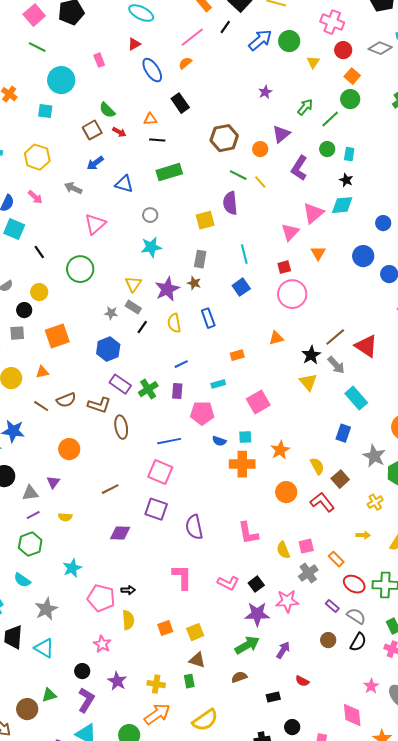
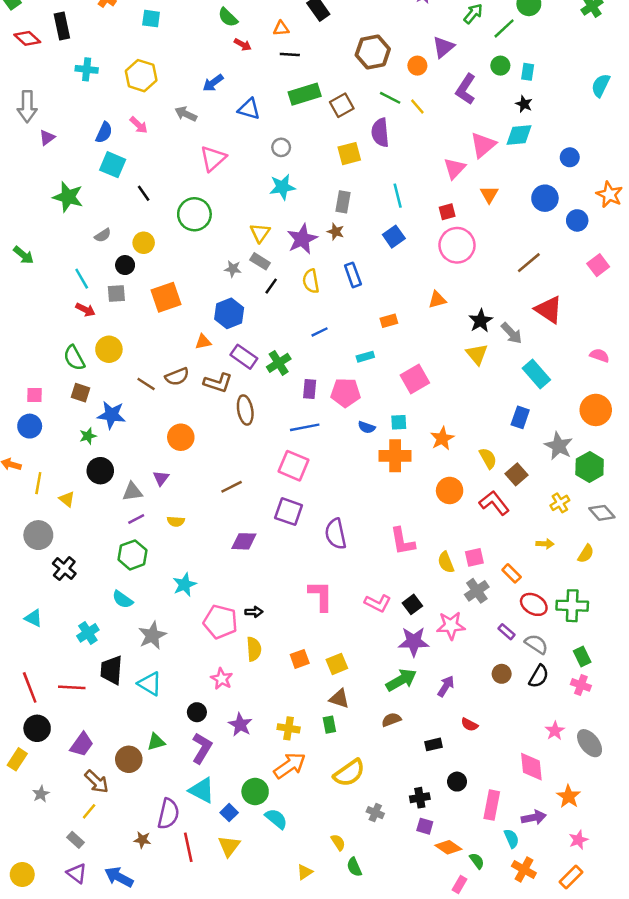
brown square: (92, 130) -> (342, 105), moved
brown line: (335, 337) -> (529, 263), moved
orange triangle: (42, 372) -> (203, 342), moved
purple rectangle: (177, 391) -> (310, 389), moved

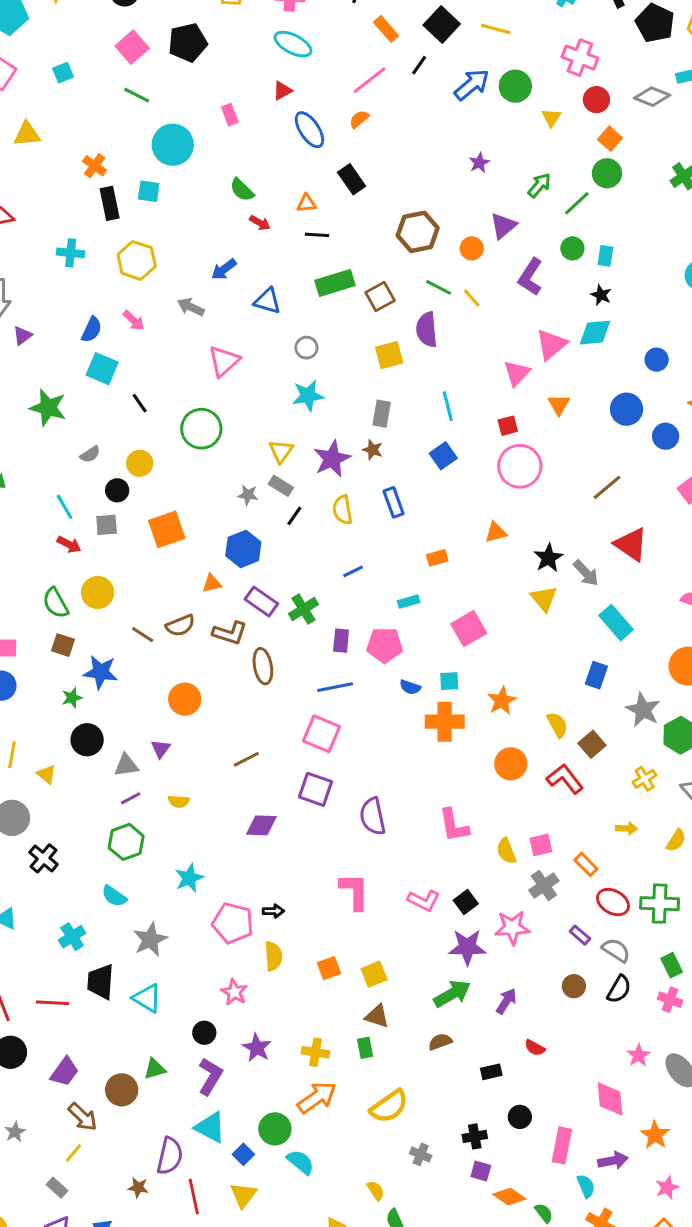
black rectangle: (62, 26) -> (110, 203), moved

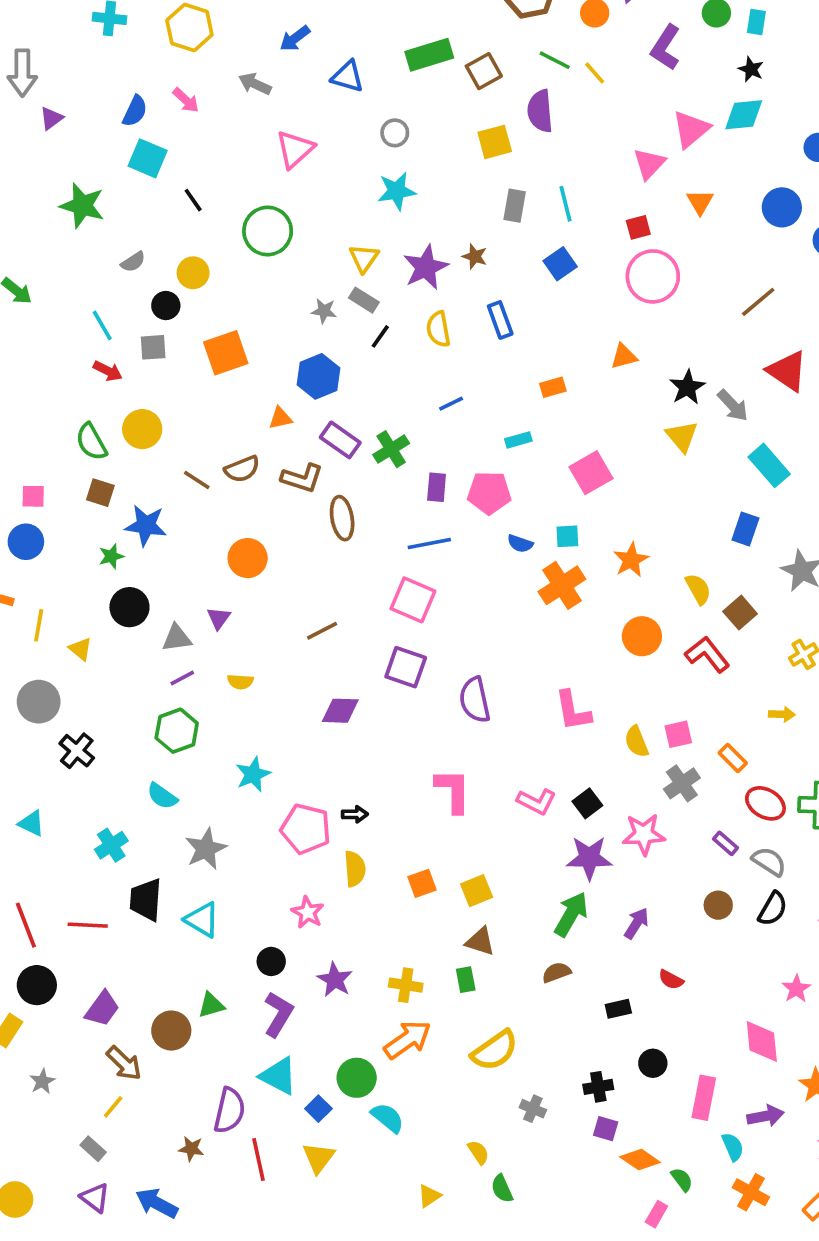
gray rectangle: (382, 414) -> (515, 206), moved
orange cross: (445, 722) -> (562, 585), turned -33
green arrow: (452, 994) -> (571, 914), turned -30

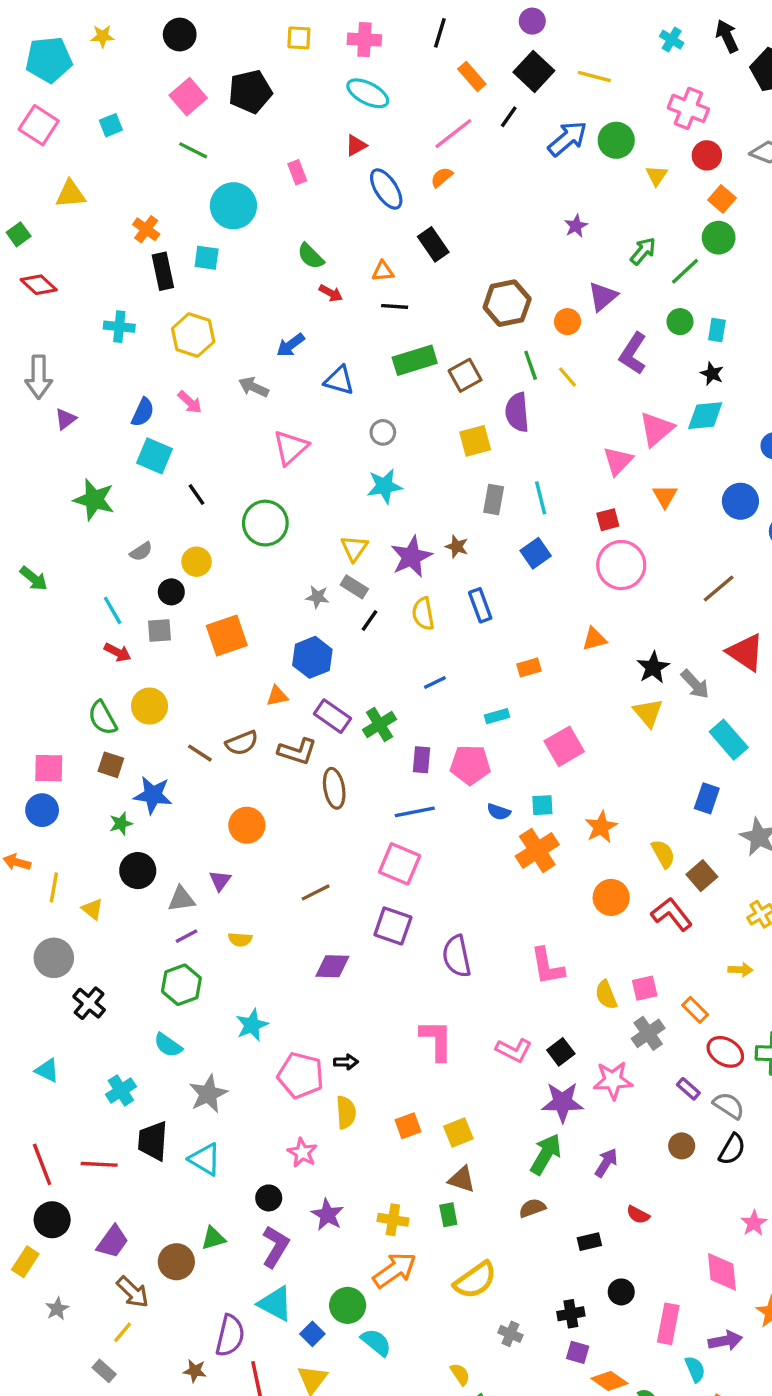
green line: (555, 60) -> (531, 365), turned 44
pink square: (33, 496) -> (49, 768), size x1.4

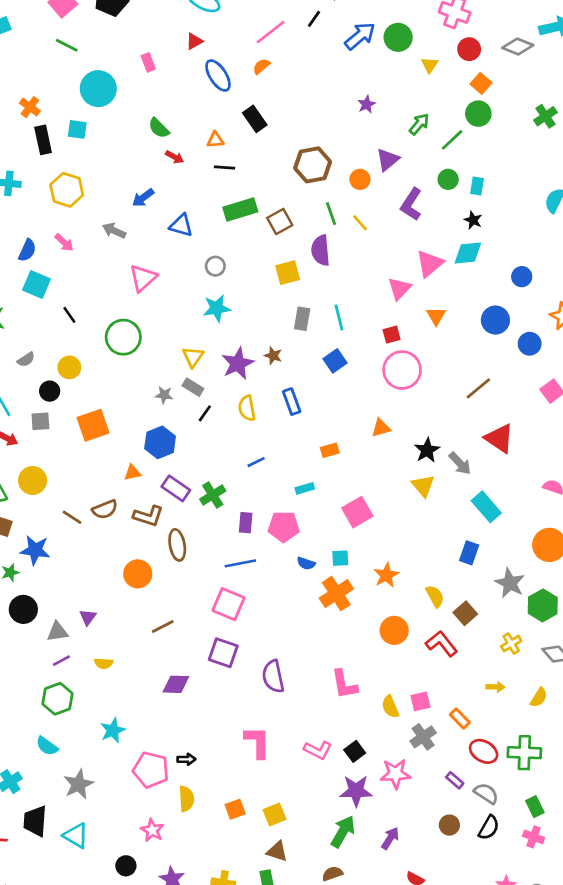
orange circle: (247, 825) -> (138, 574), moved

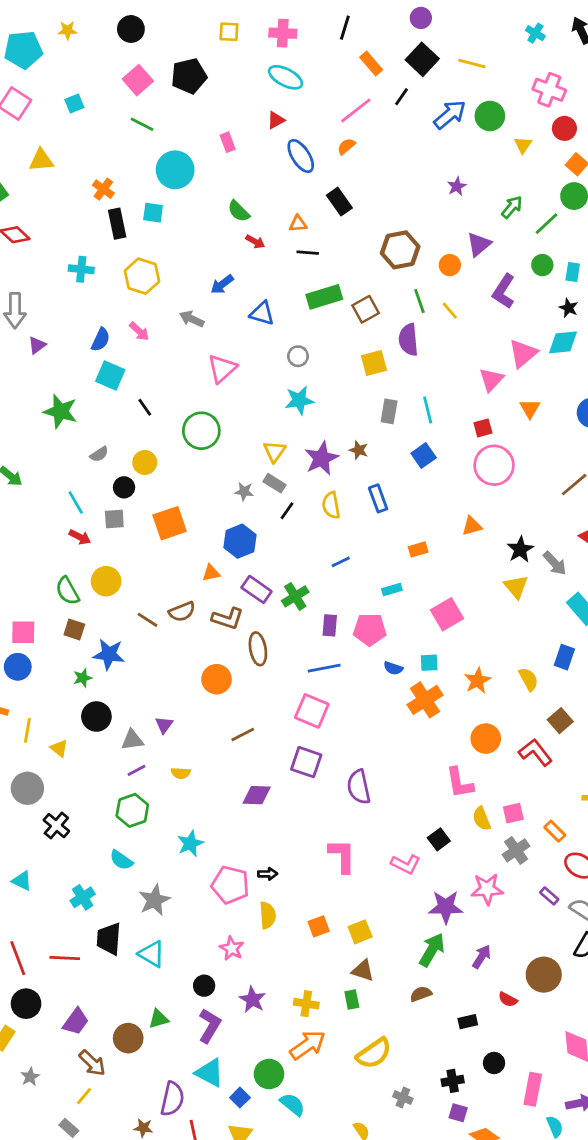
yellow semicircle: (435, 596) -> (529, 679), moved
pink L-shape: (344, 684) -> (459, 783), moved
black square: (355, 751) -> (439, 839), moved
brown circle: (449, 825) -> (544, 975), moved, size x1.6

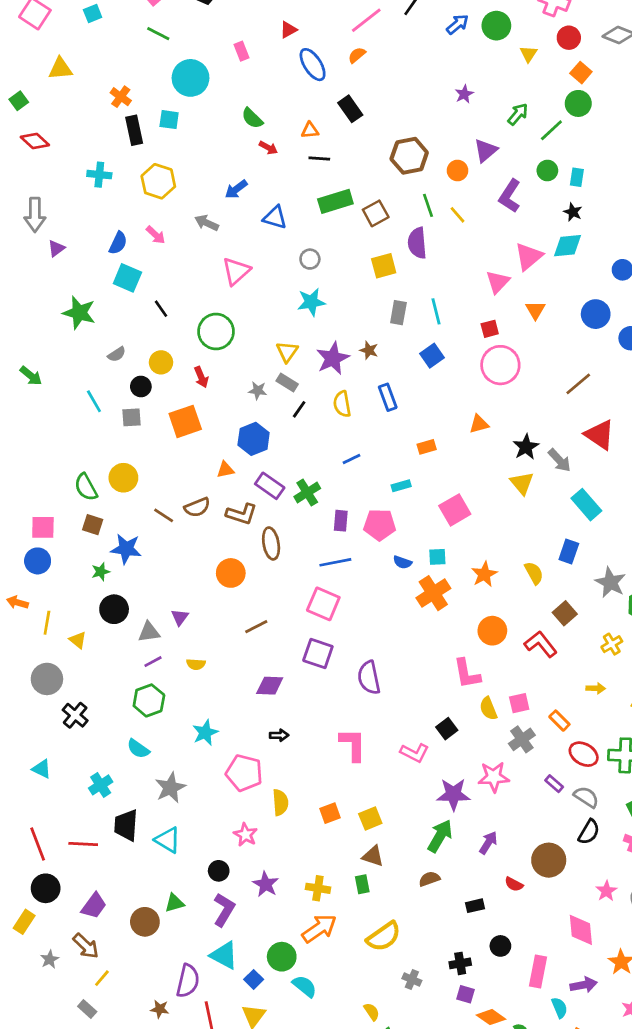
blue arrow: (450, 115) -> (457, 24), size x0.7
red arrow: (80, 537) -> (201, 377), moved, turned 40
black arrow: (268, 874) -> (279, 735), moved
brown arrow: (92, 1063) -> (86, 946), moved

